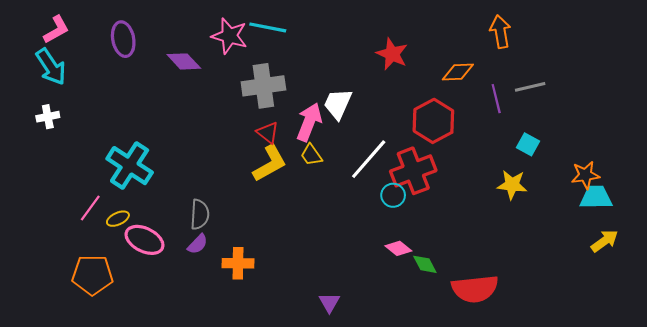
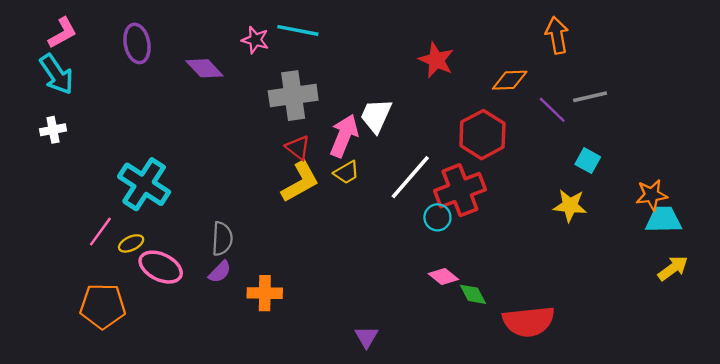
pink star: (229, 36) -> (255, 40), size x0.7
purple line: (496, 99) -> (552, 110), turned -32
yellow trapezoid: (311, 155) -> (346, 172), turned -85

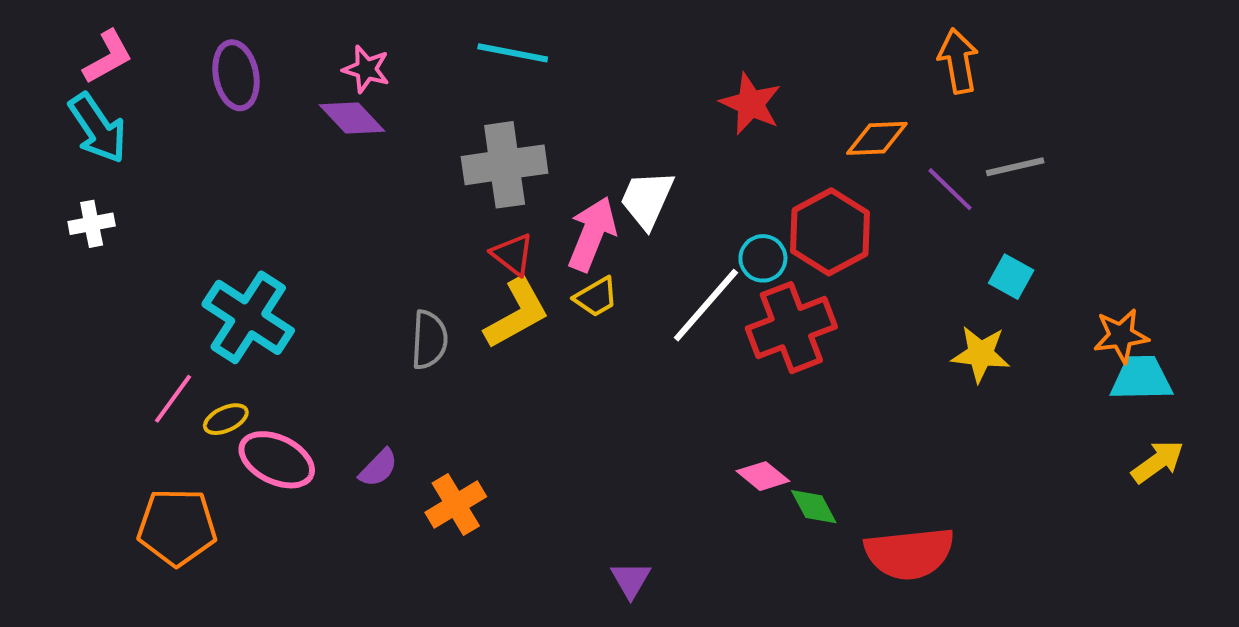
pink star: (255, 40) -> (366, 69), moved
cyan circle: (437, 217) -> (763, 258), moved
gray semicircle: (222, 239) -> (429, 340), moved
orange cross: (265, 293) -> (456, 505), turned -32

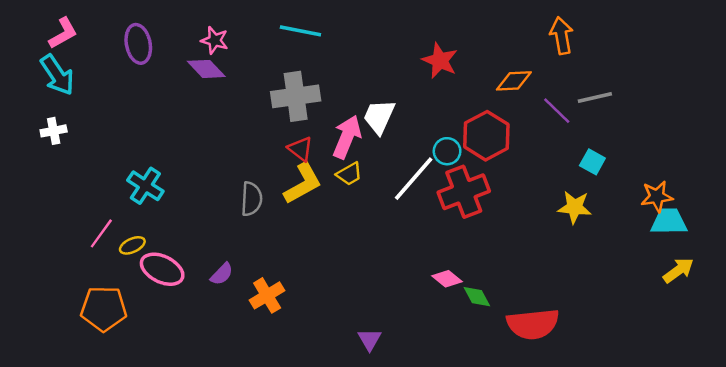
cyan cross: (248, 317) -> (145, 186), size x0.7

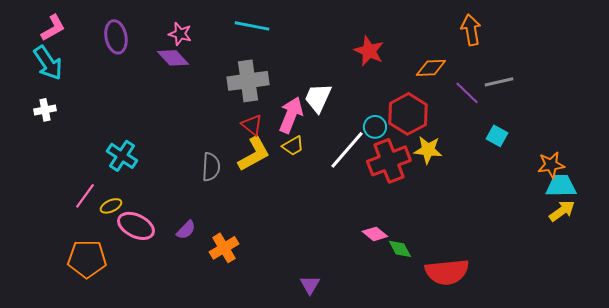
yellow star: (575, 207) -> (428, 150), moved
yellow arrow: (678, 270) -> (562, 211), moved

